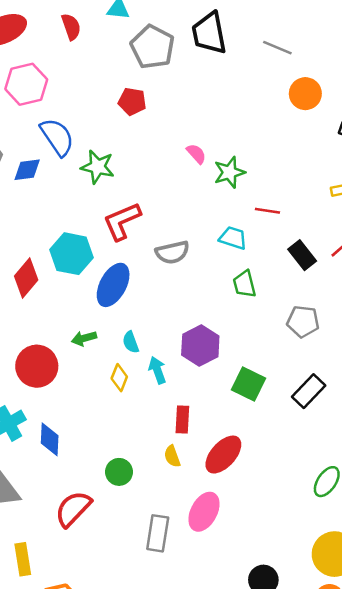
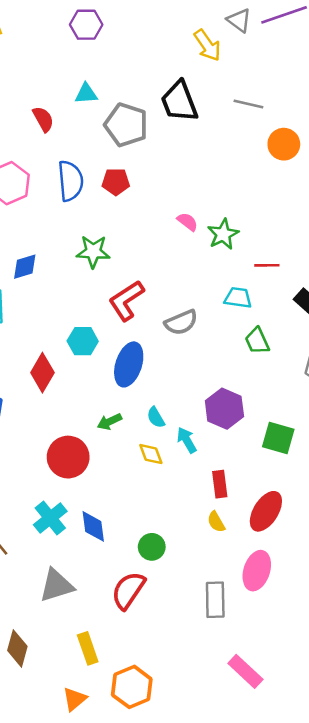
blue semicircle: (57, 137) -> (71, 181), moved, turned 39
cyan hexagon: (72, 254) -> (83, 341), size x0.7
yellow diamond: (119, 378) -> (151, 454), turned -32
green circle: (119, 472) -> (152, 547), moved

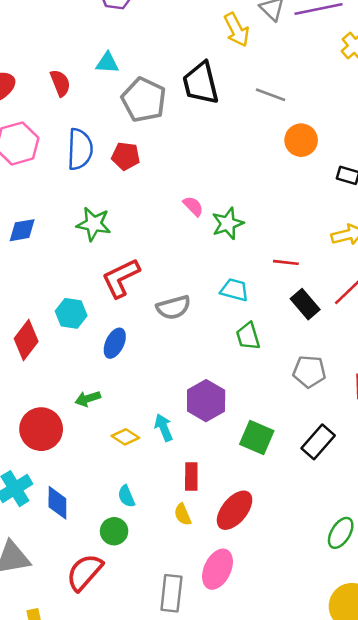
red line: (267, 265) -> (286, 262), moved
blue ellipse: (129, 364) -> (115, 343), size x0.7
cyan semicircle: (156, 417) -> (126, 496), moved
yellow diamond: (151, 454) -> (125, 437), turned -44

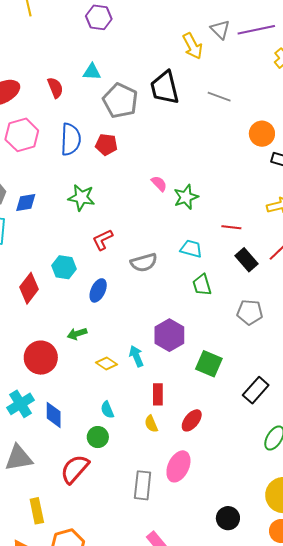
orange circle: (301, 140) -> (262, 134), moved
red L-shape: (121, 278) -> (103, 240), size x0.7
black rectangle: (318, 442) -> (256, 390), moved
red ellipse: (235, 510) -> (192, 420), size x0.7

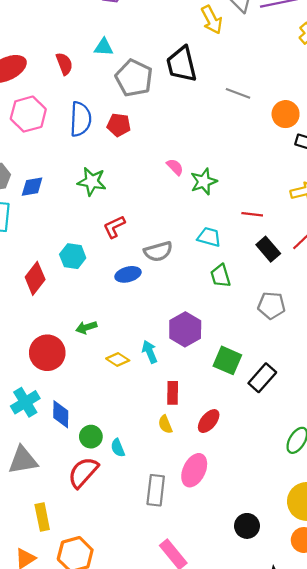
gray line: (219, 97) -> (238, 93), moved
blue ellipse: (98, 290) -> (128, 274), moved, turned 50
black rectangle: (256, 390) -> (262, 378), moved
cyan semicircle: (107, 410) -> (118, 448), moved
green circle: (98, 437) -> (91, 437), moved

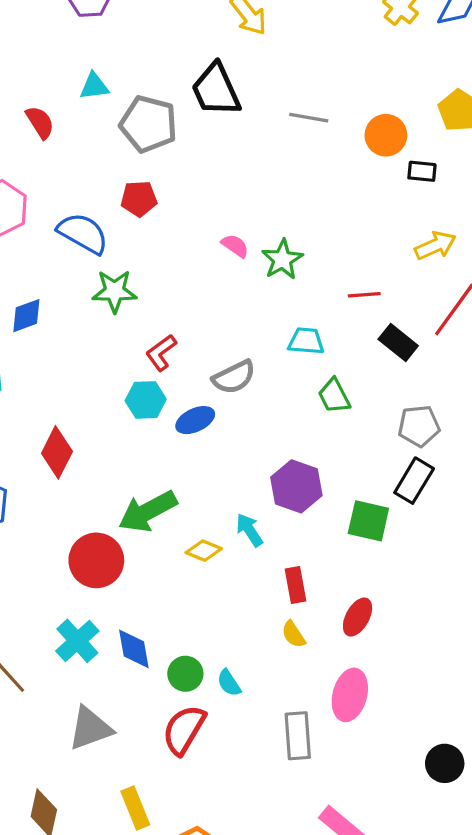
blue semicircle: (81, 119) -> (83, 233), moved, turned -52
cyan hexagon: (73, 256) -> (146, 400), moved
green arrow: (86, 327) -> (148, 511), size x1.8
black rectangle: (262, 378) -> (414, 481), moved

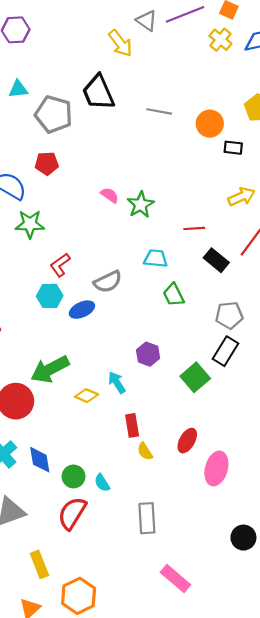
purple hexagon: (296, 486) -> (148, 354), size x0.7
green square: (368, 521) -> (195, 377), turned 36
red rectangle: (296, 585) -> (132, 425), moved
pink ellipse: (350, 695) -> (216, 468), moved

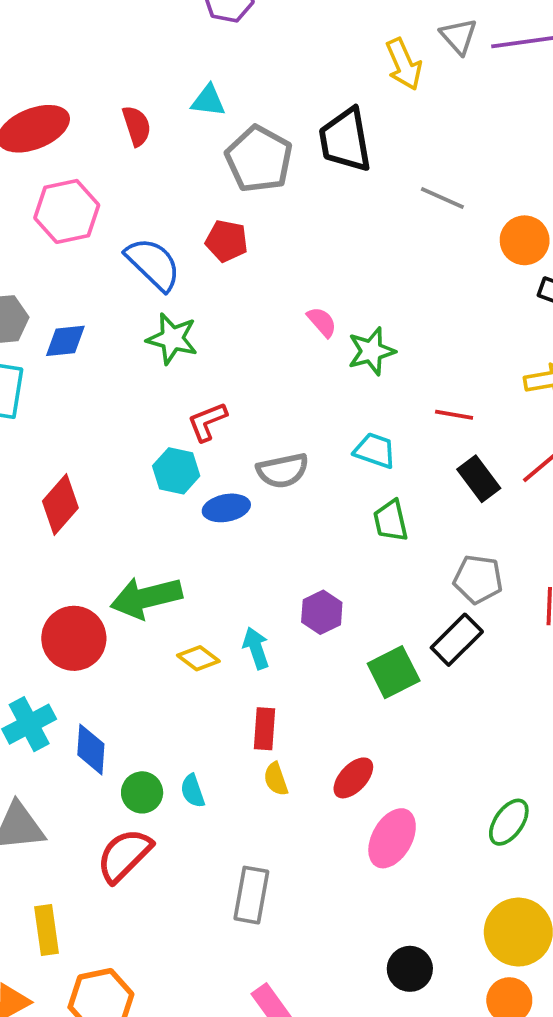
cyan semicircle: (102, 483) -> (193, 791), moved

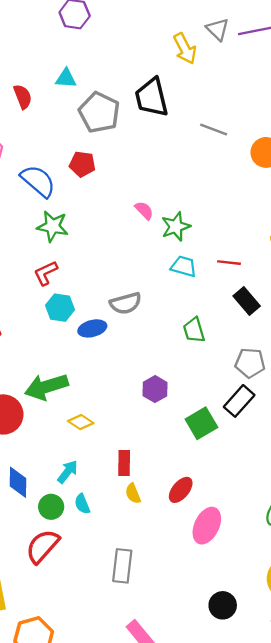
red L-shape: (207, 422) -> (46, 273), moved
cyan trapezoid: (375, 450) -> (184, 266), moved
cyan arrow: (256, 648) -> (68, 472), moved, turned 60

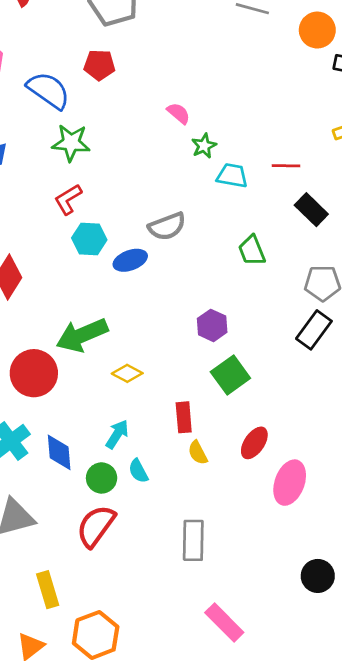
green star: (176, 227) -> (204, 146), moved, size x0.7
green square: (201, 423) -> (230, 375), moved

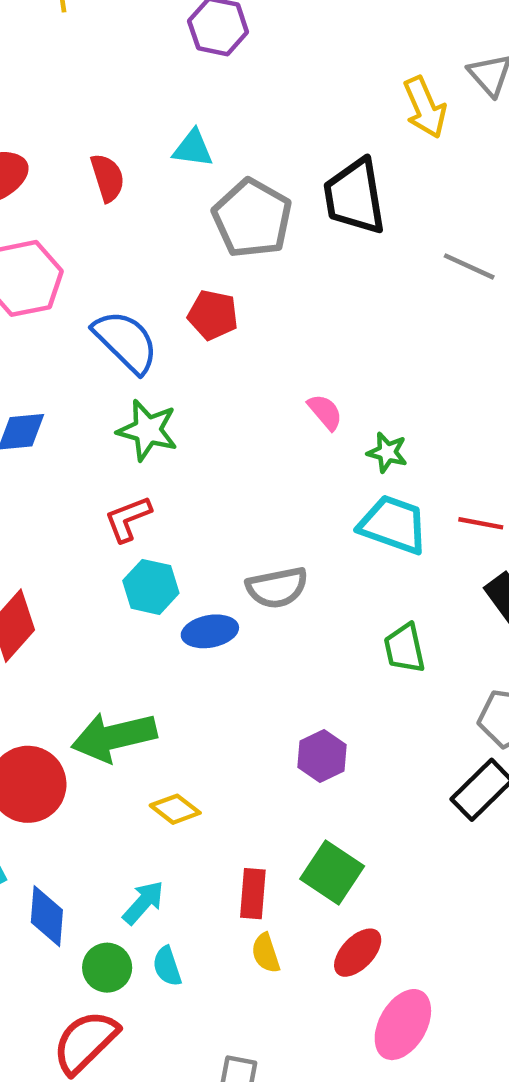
green star: (204, 146) -> (387, 452), moved, turned 30
cyan trapezoid: (232, 176) -> (393, 525), size x1.4
green square: (230, 375) -> (332, 872), moved, turned -30

